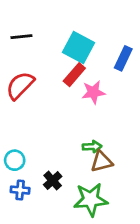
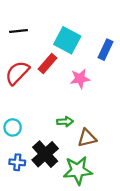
red rectangle: (74, 75) -> (47, 64), moved
green arrow: (92, 147) -> (65, 122), moved
cyan circle: (15, 160) -> (13, 127), moved
black cross: (53, 181) -> (45, 154), size x1.6

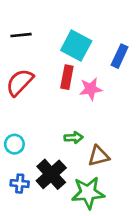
red rectangle: (47, 64) -> (67, 77), moved, turned -30

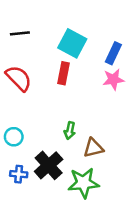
red semicircle: (20, 82) -> (19, 78), turned 92
pink star: (91, 89) -> (113, 79), moved
green arrow: (74, 138) -> (70, 131), turned 105

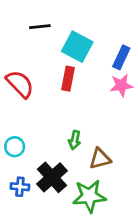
black line: (20, 33) -> (40, 27), moved

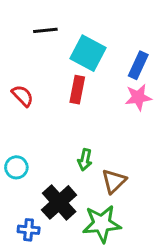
red semicircle: (20, 84) -> (22, 96), size x0.7
brown triangle: (100, 159) -> (114, 181), turned -30
blue cross: (20, 187) -> (29, 230), moved

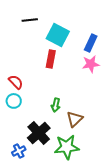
red semicircle: (22, 96) -> (16, 82), moved
cyan circle: (16, 167) -> (14, 101), moved
blue cross: (29, 230) -> (19, 151), turned -32

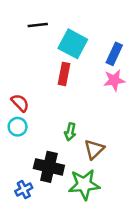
black cross: (39, 133) -> (49, 167), turned -35

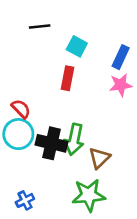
cyan square: (73, 44) -> (77, 46), size x0.7
cyan circle: (18, 127) -> (18, 134), size x1.5
green arrow: (70, 132) -> (74, 139), size x1.6
black cross: (49, 167) -> (52, 143), moved

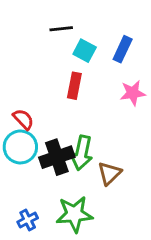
black line: (40, 26) -> (61, 29), moved
blue rectangle: (121, 57) -> (123, 49), moved
black cross: (52, 143) -> (57, 157), turned -32
green star: (89, 195) -> (74, 214), moved

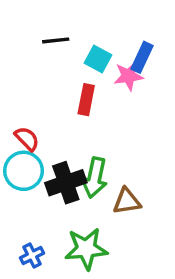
black line: (61, 29) -> (56, 40), moved
pink star: (133, 93) -> (129, 76), moved
brown triangle: (109, 173) -> (127, 201), turned 35

